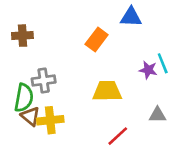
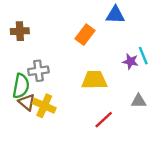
yellow cross: (50, 120) -> (44, 106), turned 30

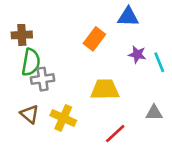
purple star: (130, 61) -> (137, 54), moved
green semicircle: (21, 86) -> (31, 62), moved
yellow cross: (44, 106) -> (63, 118), moved

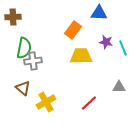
brown cross: (22, 35) -> (13, 17), moved
yellow trapezoid: (105, 89) -> (81, 56), moved
yellow cross: (63, 118) -> (46, 102), moved, turned 36

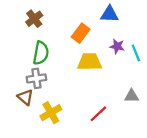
brown cross: (13, 17) -> (34, 19), moved, turned -35
green semicircle: (24, 48) -> (41, 53), moved
gray cross: (33, 61) -> (36, 78), moved

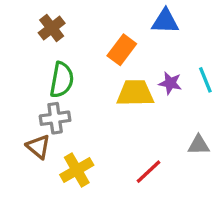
purple star: (117, 46) -> (170, 83), moved

